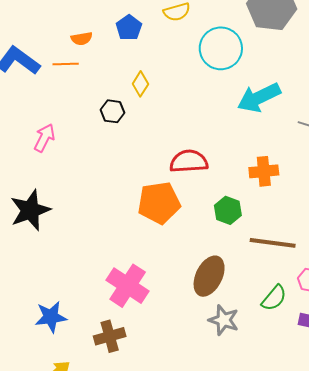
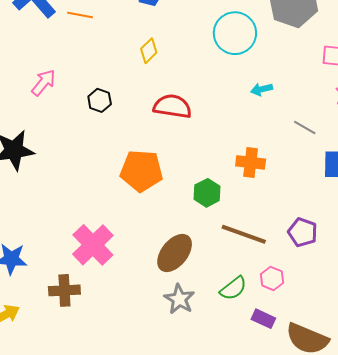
cyan arrow: (259, 98) -> (262, 89), size x0.5
black hexagon: (113, 111) -> (100, 100), moved
red semicircle: (189, 161) -> (172, 106), moved

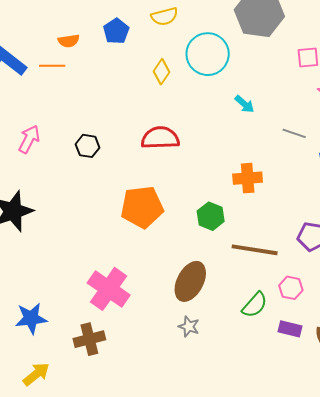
yellow diamond: (149, 51) -> (162, 72), moved
cyan arrow: (262, 89) -> (244, 104), turned -115
gray star: (179, 299) -> (189, 327), moved, size x0.7

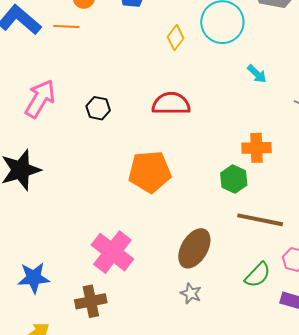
pink arrow: (29, 139) -> (40, 99), size x1.4
green hexagon: (211, 216) -> (234, 179), moved

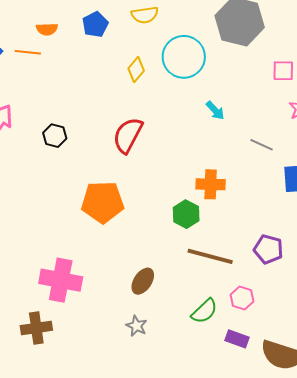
red semicircle: (171, 104) -> (128, 135), turned -66
brown ellipse: (194, 248) -> (143, 281), size x0.7
pink cross: (112, 252) -> (61, 280), turned -30

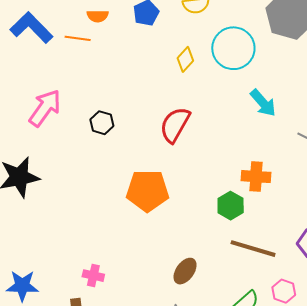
cyan arrow: (215, 110) -> (263, 103), size x1.4
pink cross: (61, 280) -> (93, 276), moved, size x0.5

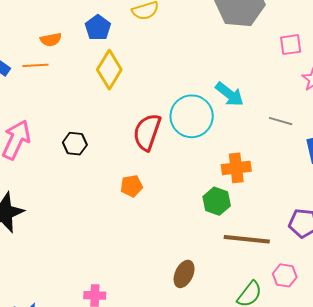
cyan circle: (233, 48) -> (192, 116), moved
yellow diamond: (185, 59) -> (109, 70), moved, size x1.5
orange pentagon: (147, 191) -> (132, 186), moved, size x0.5

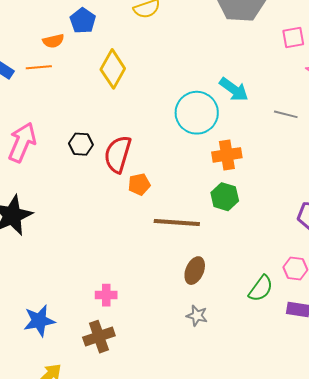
blue pentagon: (98, 28) -> (83, 21), moved
red semicircle: (147, 132) -> (118, 154), moved
orange cross: (236, 168) -> (227, 155), moved
brown line: (247, 239) -> (177, 223), moved

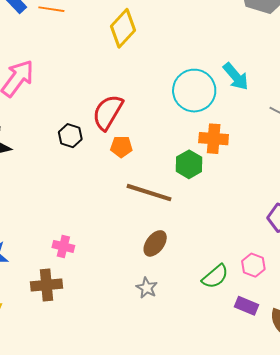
black hexagon: (81, 144) -> (70, 136), moved
green hexagon: (225, 197) -> (189, 164), moved

